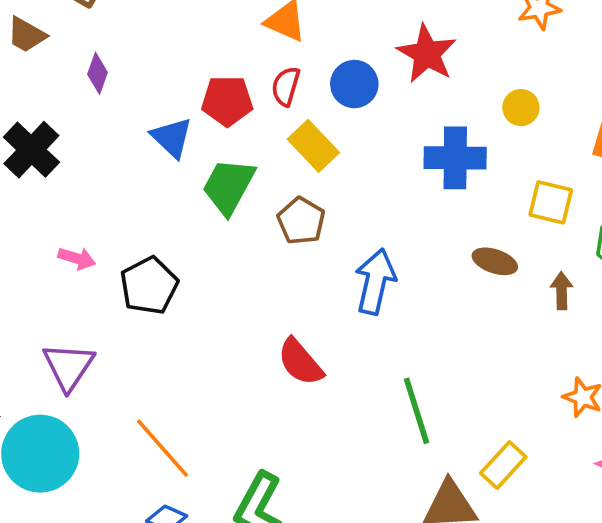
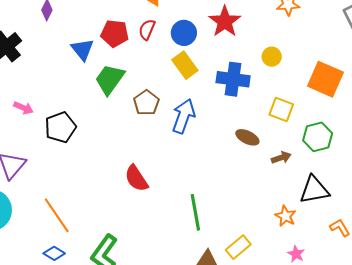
yellow rectangle: (313, 146) -> (185, 65), moved
blue arrow: (375, 281) -> (184, 116), moved
brown arrow: (562, 291) -> (281, 158), turned 66

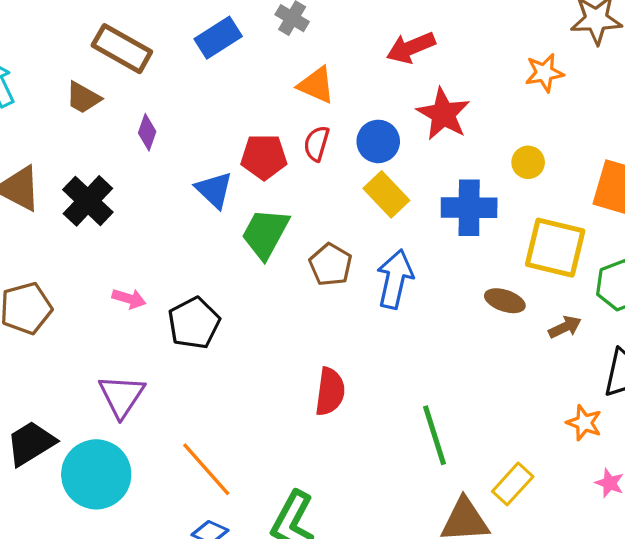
yellow square: (281, 109) -> (555, 248), size x1.5
red semicircle: (136, 178) -> (330, 392), turned -132

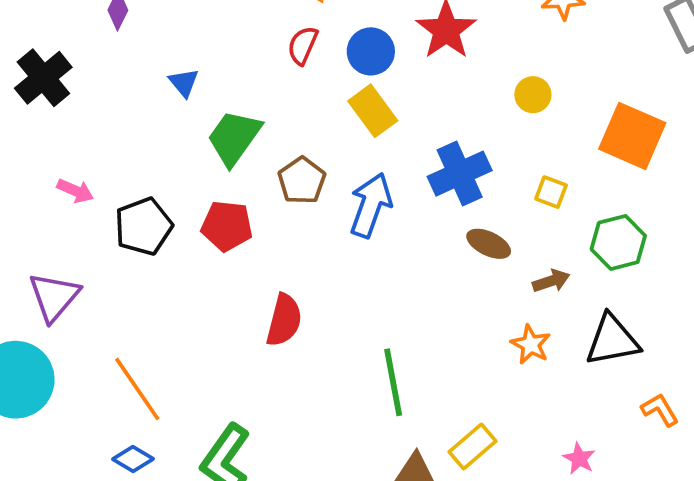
red pentagon: (264, 157) -> (227, 226), moved
blue triangle: (214, 190) -> (184, 83), size x0.7
blue cross: (469, 208) -> (460, 174), moved, turned -32
yellow square: (555, 248) -> (551, 192), size x0.5
orange star: (584, 423) -> (531, 344), moved

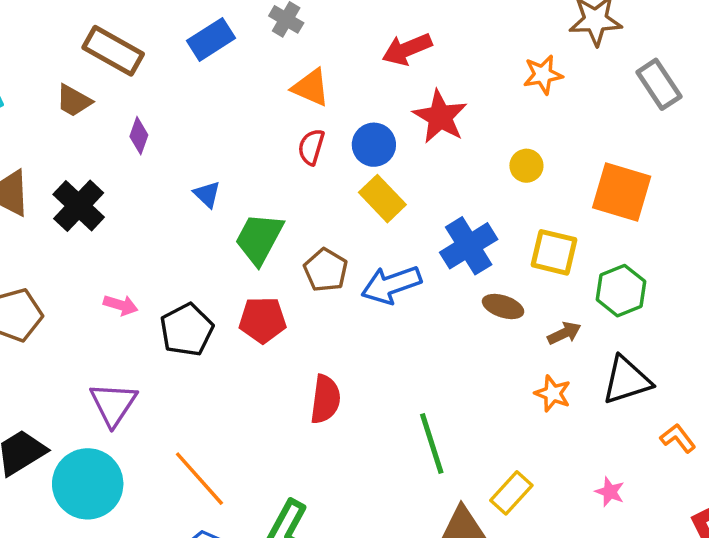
yellow square: (551, 192) -> (554, 252), size x1.6
blue arrow: (371, 205) -> (391, 285), turned -122

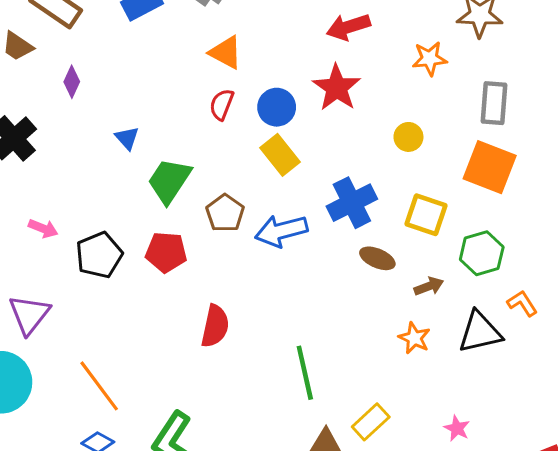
red arrow: (407, 49) -> (348, 27), moved
gray rectangle: (659, 84) -> (494, 103), moved, turned 33
orange L-shape: (678, 438) -> (522, 303), moved

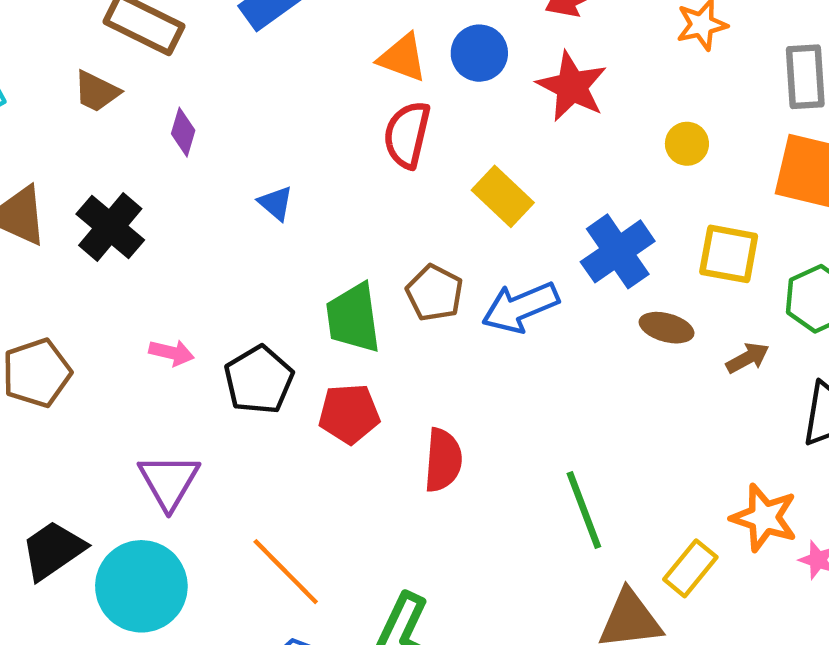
red semicircle: (222, 104) -> (407, 135), size x1.4
blue circle: (277, 107) -> (479, 53), moved
green trapezoid: (169, 181) -> (353, 318), moved, turned -33
red pentagon: (166, 252) -> (349, 414), moved
orange star: (414, 338) -> (764, 518), moved, size x1.4

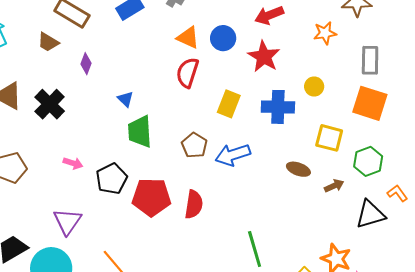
yellow rectangle: (503, 196) -> (229, 104), turned 64
blue cross: (618, 251) -> (278, 107), moved, turned 32
green trapezoid: (353, 318) -> (140, 132), moved
red pentagon: (349, 414) -> (151, 197), size x1.4
red semicircle: (443, 460) -> (194, 204), moved

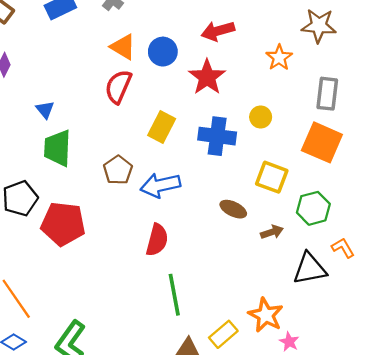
orange star: (325, 33) -> (279, 58), turned -30
red semicircle: (194, 204) -> (157, 240), moved

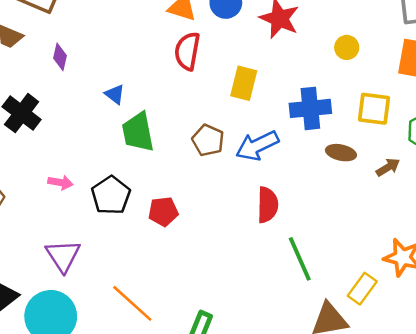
blue cross: (217, 136) -> (310, 108), moved
red pentagon: (63, 224) -> (163, 212), size x0.6

